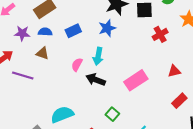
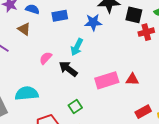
red cross: (160, 34) -> (146, 32), moved
pink semicircle: (77, 65) -> (46, 58), moved
red triangle: (174, 71) -> (132, 79), moved

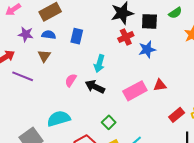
blue rectangle: (60, 16) -> (77, 36), turned -56
blue star: (93, 22) -> (147, 50), moved
brown triangle: (24, 29) -> (44, 56), turned 40
red cross: (146, 32) -> (126, 37), moved

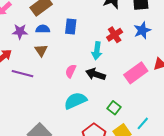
red cross: (126, 37) -> (115, 35), moved
cyan semicircle: (59, 119) -> (75, 101), moved

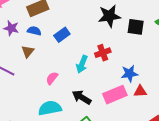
blue rectangle: (71, 27) -> (62, 35), turned 35
blue star: (142, 30) -> (129, 74), moved
black arrow: (96, 74) -> (82, 97), moved

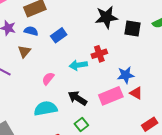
cyan arrow: (82, 64) -> (78, 65), turned 60
red triangle: (140, 91) -> (136, 93), turned 32

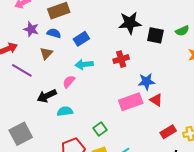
cyan arrow: (78, 65) -> (84, 64), moved
black arrow: (78, 98) -> (47, 96), moved, turned -60
cyan semicircle: (46, 108) -> (65, 111), size x0.7

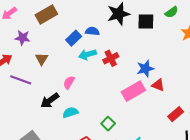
blue semicircle: (54, 33) -> (92, 31), moved
red cross: (121, 59) -> (111, 58), moved
cyan arrow: (84, 64) -> (87, 54), moved

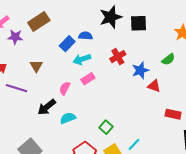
green semicircle: (171, 12) -> (168, 59), moved
purple star: (23, 38) -> (15, 37), moved
red cross: (111, 58) -> (118, 57), moved
pink rectangle: (133, 91) -> (88, 79), moved, size x0.6
red rectangle: (176, 114) -> (173, 114), turned 56

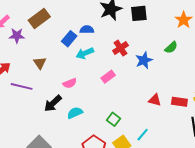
pink rectangle: (88, 79) -> (108, 77), moved
red triangle: (154, 86) -> (155, 100), moved
pink semicircle: (65, 88) -> (70, 83), turned -136

